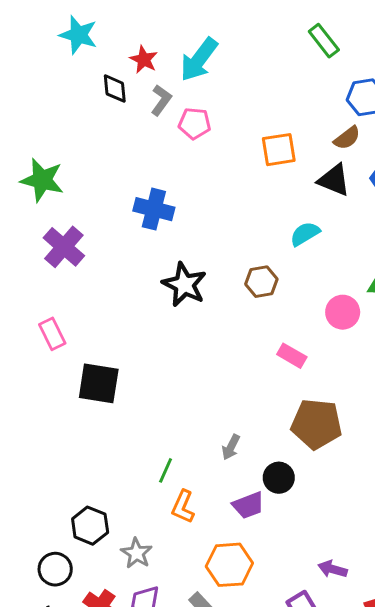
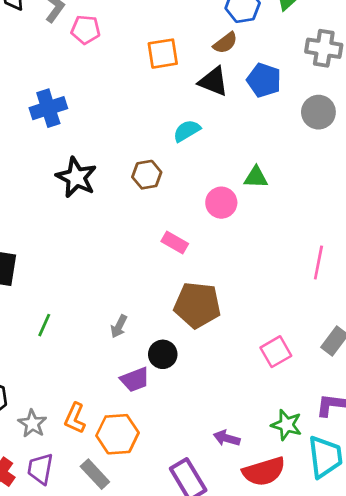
blue cross: (154, 209) -> (48, 108), turned -32
green line: (166, 470) -> (44, 325), moved
orange L-shape: (183, 507) -> (75, 418), moved
purple arrow: (332, 569) -> (227, 438), moved

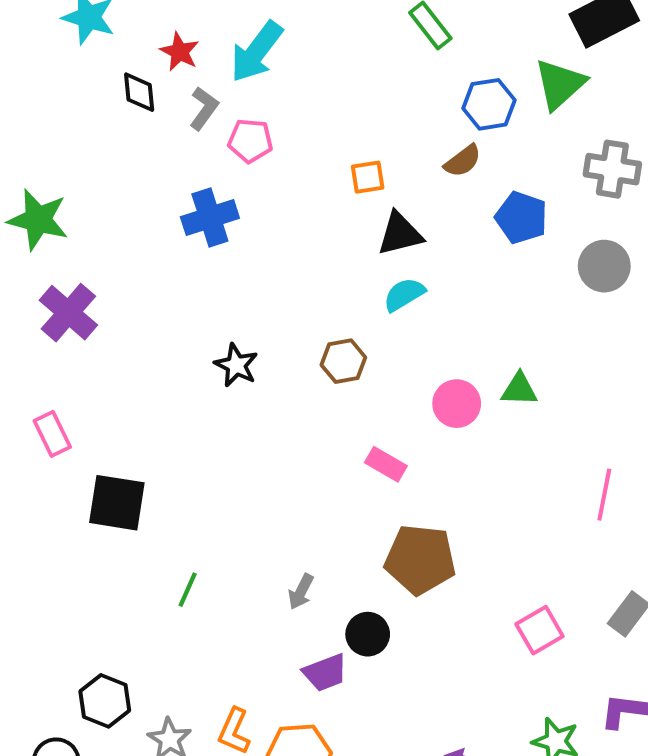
orange square: (163, 54) -> (368, 177), size x0.7
black triangle: (213, 82) -> (400, 234), moved, turned -36
blue cross: (48, 108) -> (210, 218), moved
black star: (76, 177) -> (236, 365), size x0.7
green triangle: (256, 177) -> (519, 389), moved

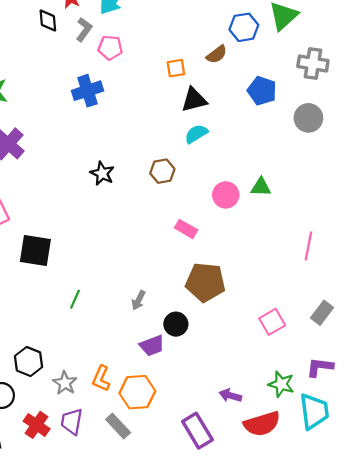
brown semicircle: (463, 161) -> (217, 54), moved

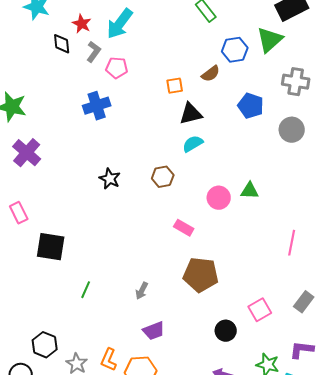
black circle: (176, 324) -> (226, 331), moved

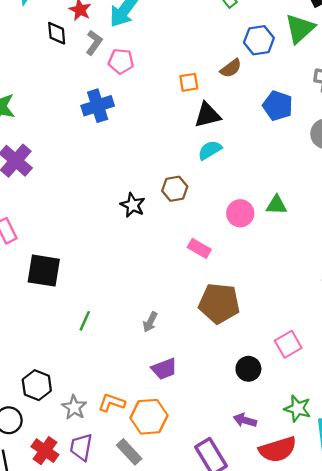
black star: (110, 179) -> (133, 205), moved
orange L-shape: (109, 360) -> (112, 403), turned 85

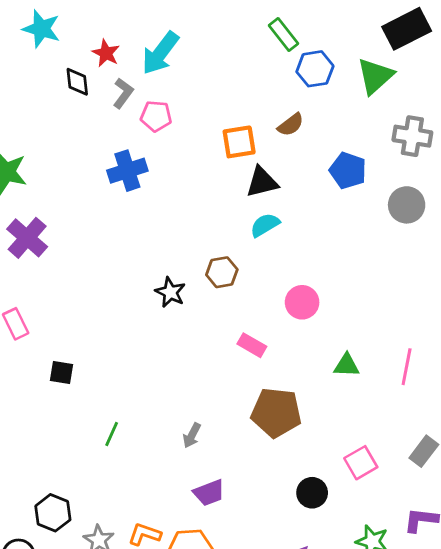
blue hexagon: (259, 40) -> (315, 69), moved
orange square: (189, 82) -> (239, 142), size x1.4
green triangle: (276, 205) -> (346, 365), moved
black square: (44, 271) -> (61, 372), size x0.6

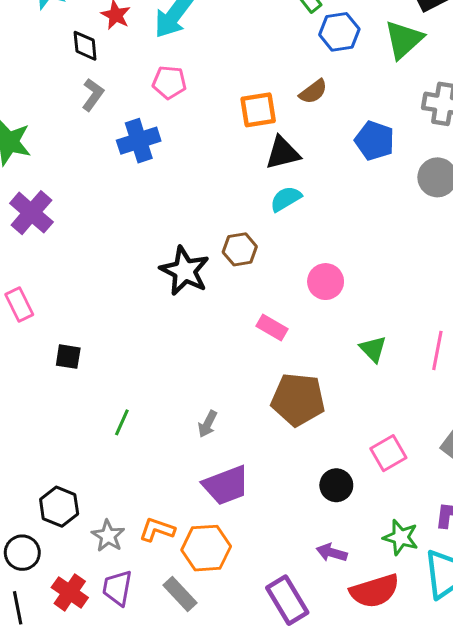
gray L-shape: (123, 93) -> (93, 95), moved
black star: (170, 292) -> (185, 271), size x1.5
green triangle: (346, 365) -> (373, 349), turned 44
purple trapezoid: (209, 493) -> (226, 485), size x1.4

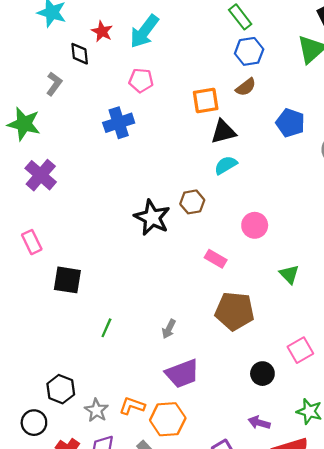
blue hexagon: (339, 32) -> (249, 51), moved
gray L-shape: (93, 95) -> (54, 84), moved
black square: (68, 357) -> (67, 280), size x1.5

